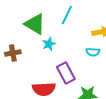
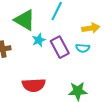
purple rectangle: (66, 73) -> (60, 47), moved

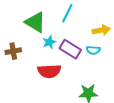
purple rectangle: (60, 47) -> (70, 49), turned -30
red semicircle: (34, 85) -> (49, 71), moved

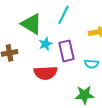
purple rectangle: (70, 49) -> (66, 51), turned 45
cyan semicircle: (93, 50) -> (91, 64), moved

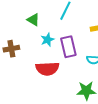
green triangle: (31, 24) -> (33, 20), size x0.6

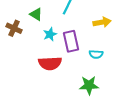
brown cross: (11, 49) -> (14, 28), moved, turned 35

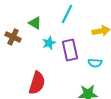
red semicircle: (50, 63) -> (37, 83), moved, turned -70

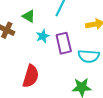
cyan semicircle: (95, 63) -> (89, 56), size x1.5

